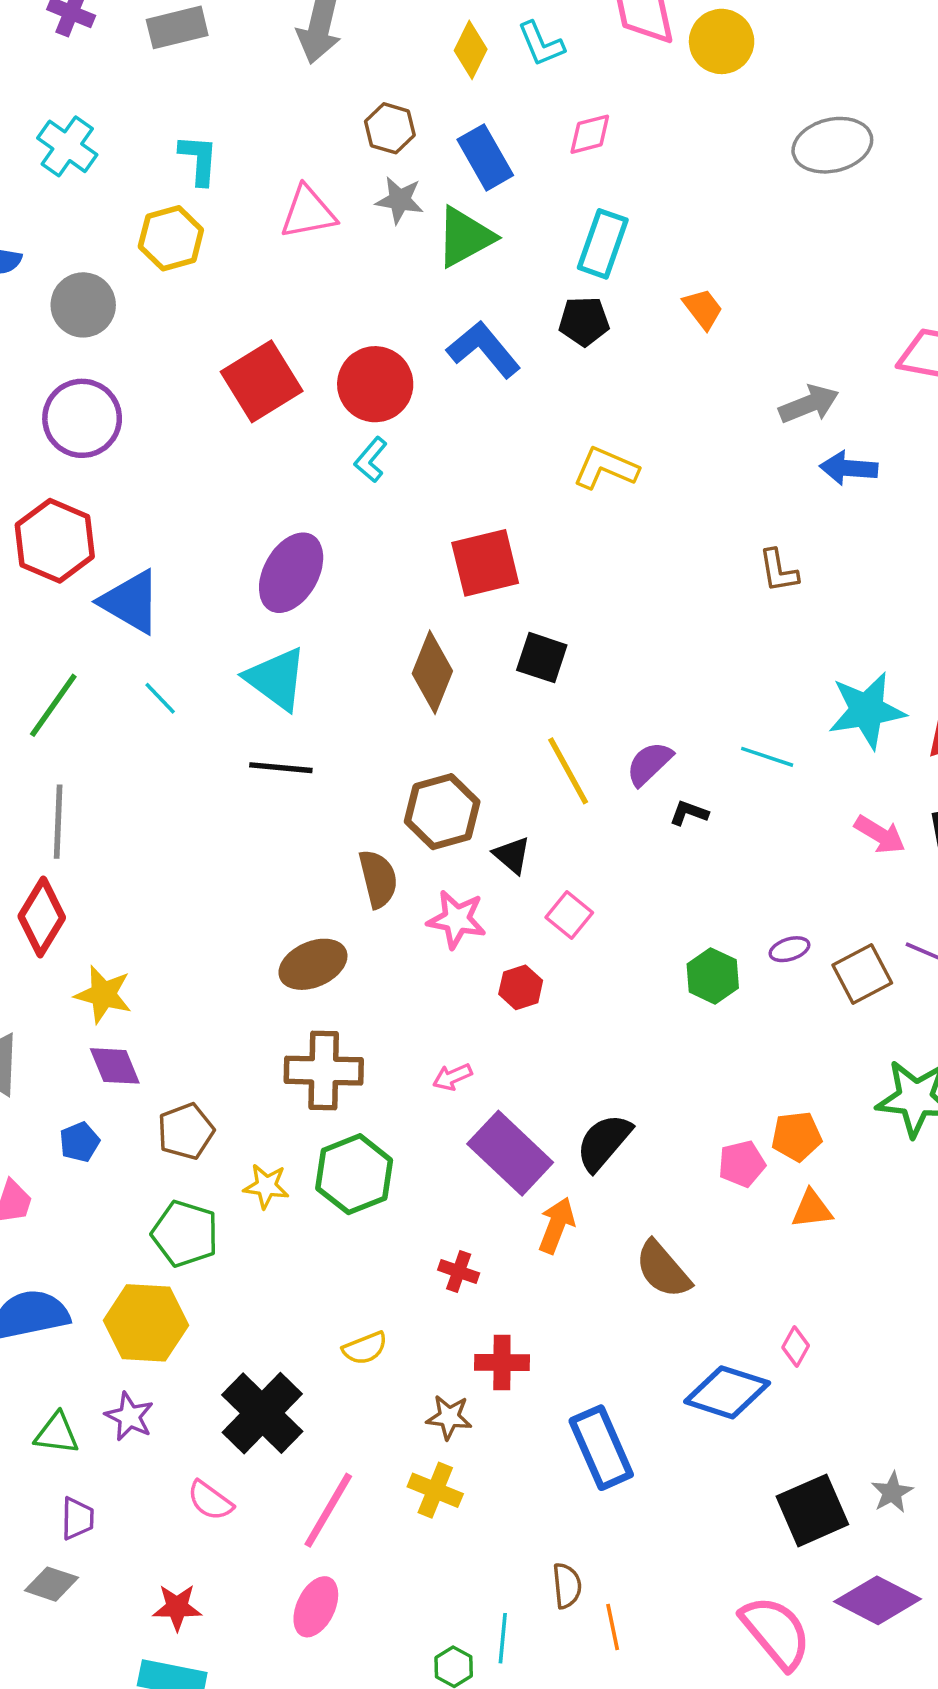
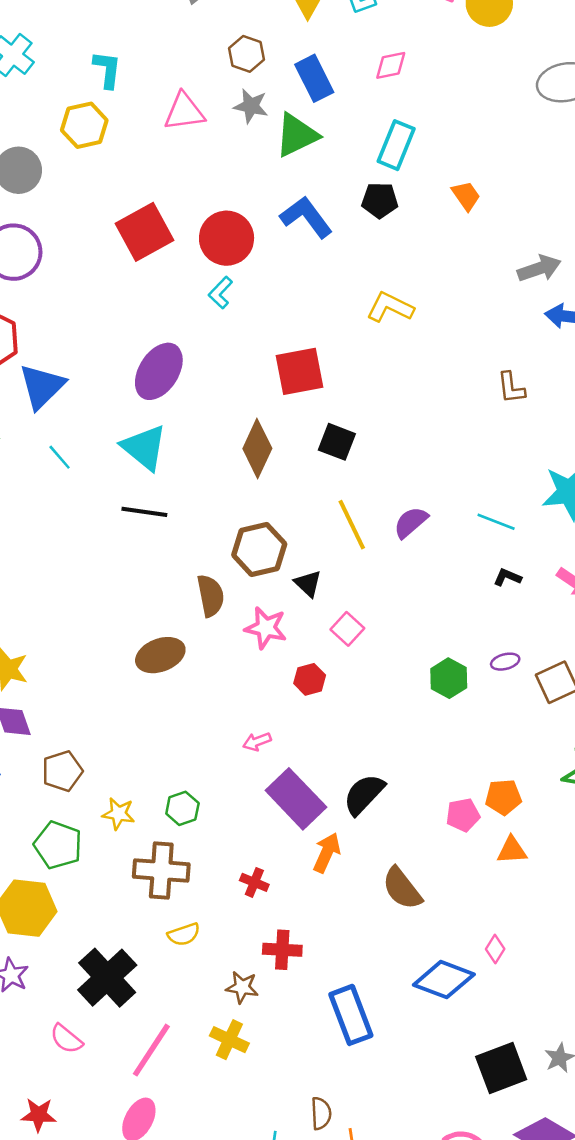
blue triangle: (131, 602) -> (42, 386), turned 42
black L-shape: (689, 813) -> (507, 577), moved
brown cross: (324, 1071) -> (161, 871), moved
green hexagon: (354, 1174) -> (182, 808), size x0.6

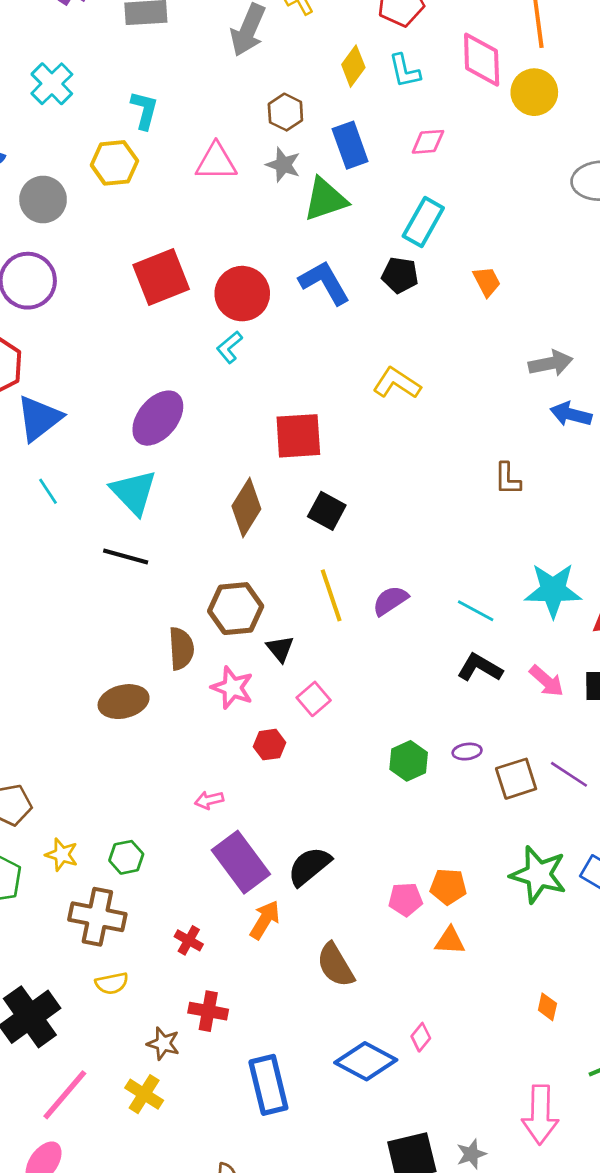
black L-shape: (507, 577) -> (480, 668), size x1.6

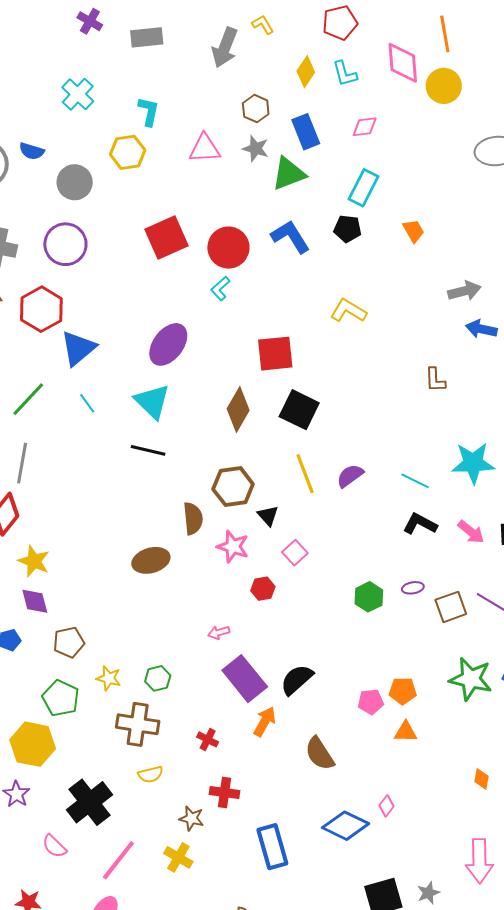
black square: (327, 511) -> (299, 410), size x1.4

